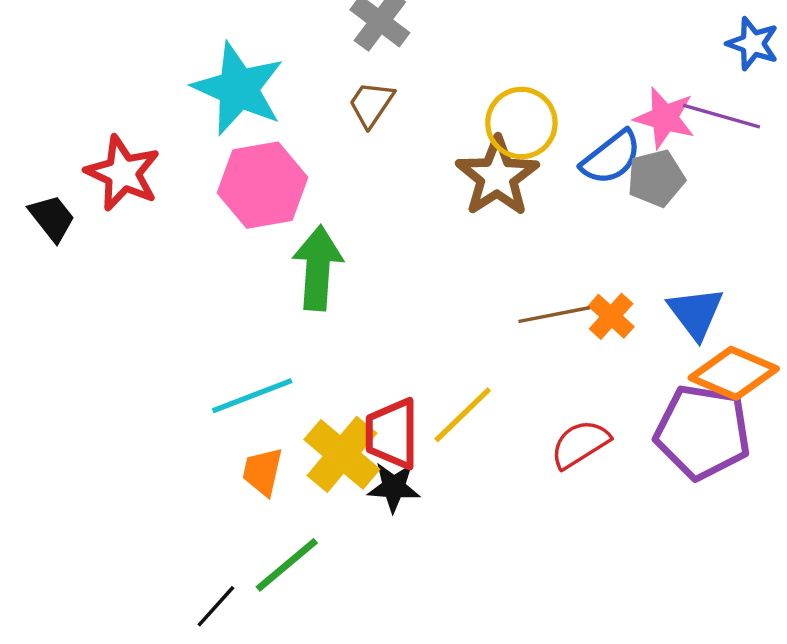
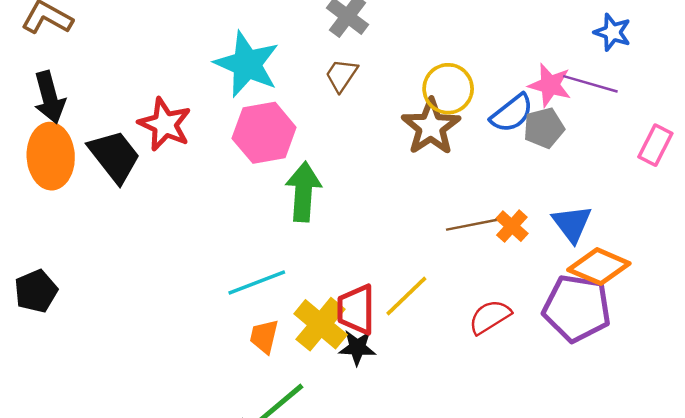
black trapezoid: (52, 218) -> (114, 156), size x1.6

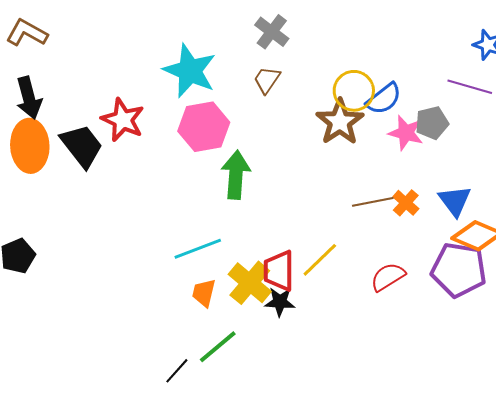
pink star: (550, 85) -> (406, 133), moved
blue semicircle: (512, 113) -> (384, 99), moved

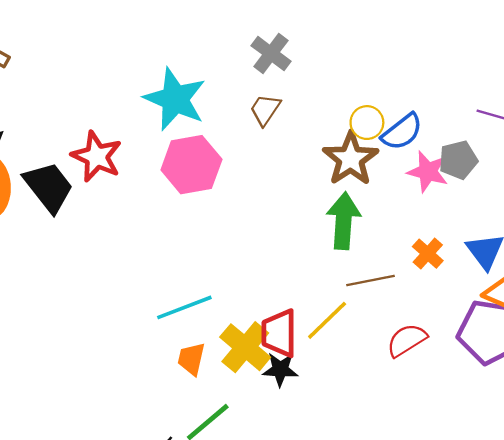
yellow circle: (354, 91) -> (367, 123), size x0.7
green arrow: (236, 175) -> (344, 221), moved
brown line: (373, 202) -> (370, 280), moved

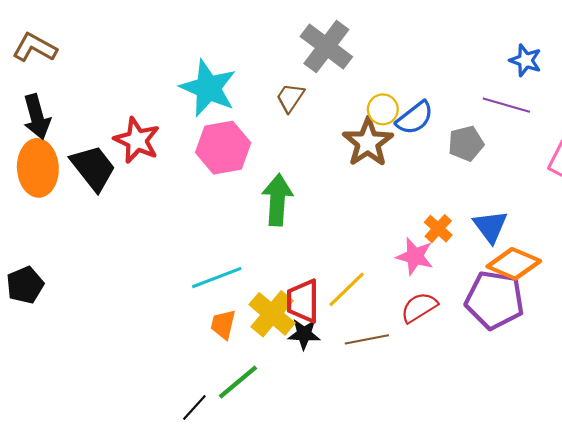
gray cross: (271, 53) -> (326, 47), moved, size x1.4
pink star: (428, 172) -> (415, 256), moved
green arrow: (344, 221) -> (277, 200), moved
brown line: (370, 280) -> (367, 339), moved

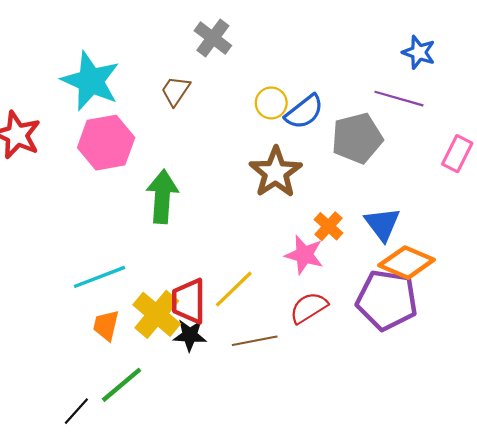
gray cross: (326, 47) -> (213, 38), size x0.7
brown star: (368, 142) -> (276, 172), moved
gray pentagon: (466, 143) -> (357, 138), size x1.4

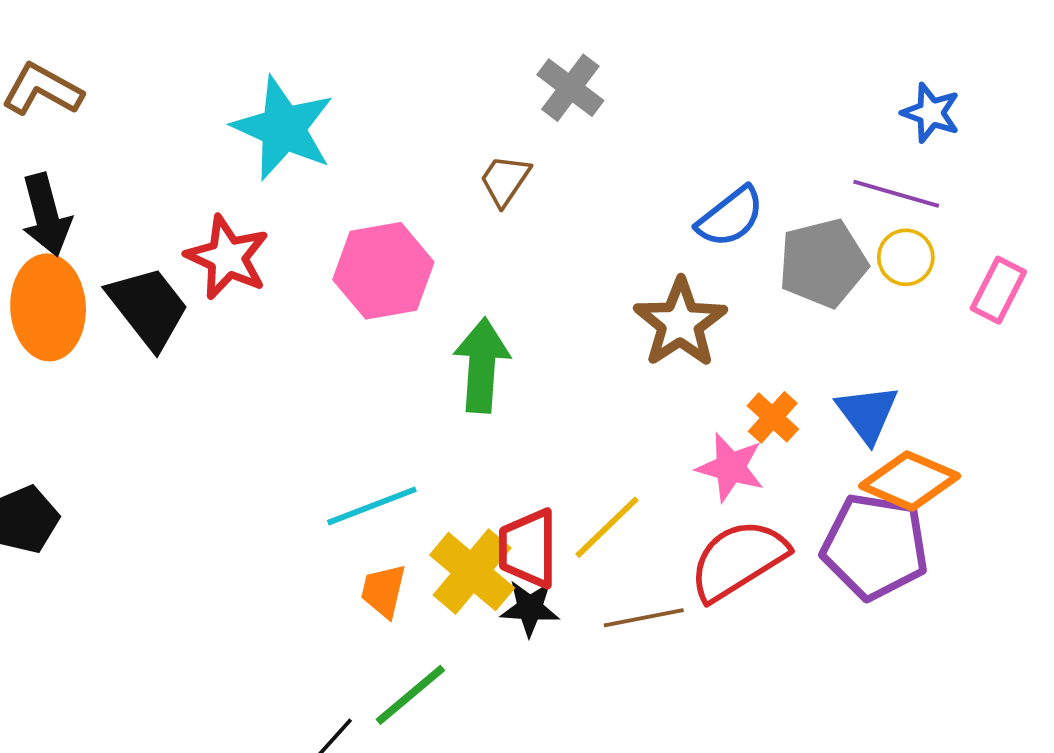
cyan star: (91, 81) -> (283, 128), moved
yellow circle: (271, 103) -> (906, 257), moved
red semicircle: (309, 308) -> (738, 560), size x1.5

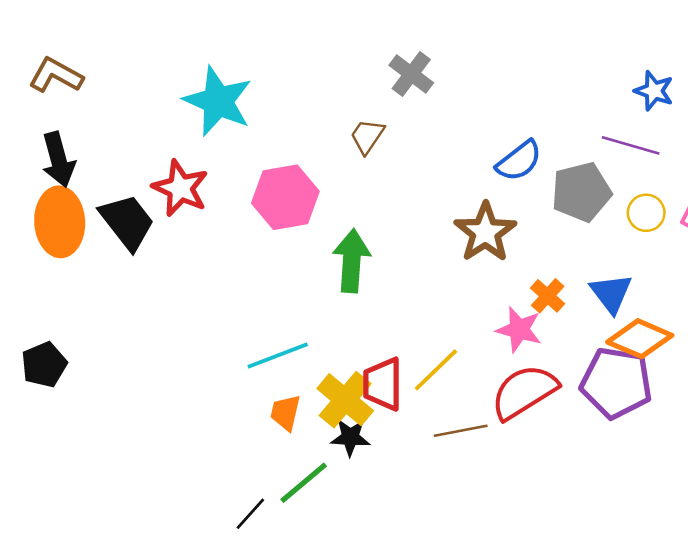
yellow circle: (906, 257) -> (646, 213), moved
black star: (530, 608) -> (350, 437), moved

